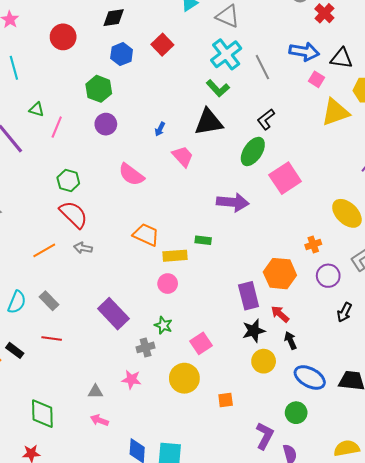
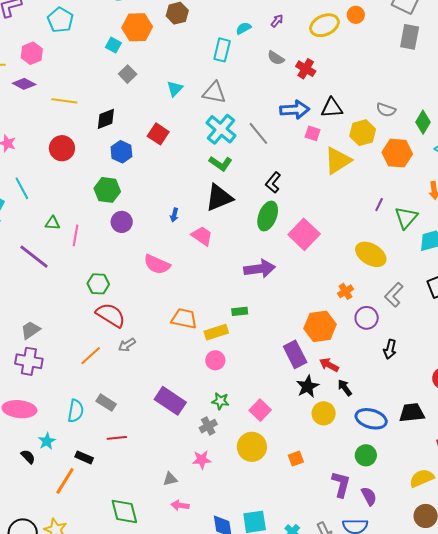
gray arrow: (83, 248) -> (127, 345), turned -30

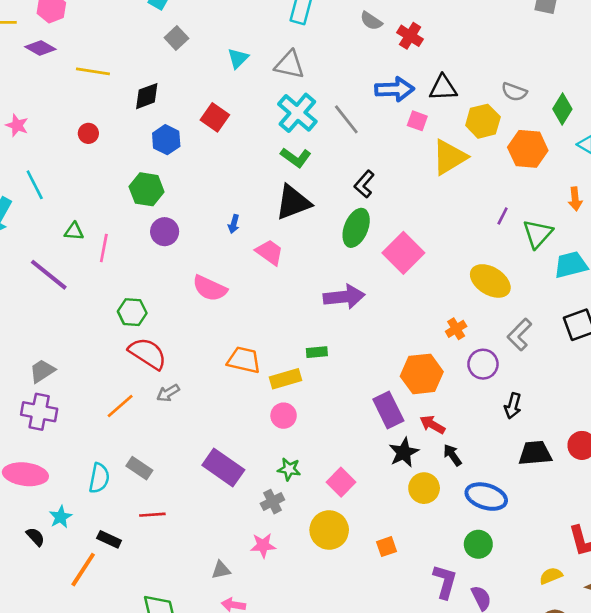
red circle: (62, 148) -> (88, 133), size x0.6
black trapezoid: (412, 413) -> (535, 453), moved
yellow semicircle: (422, 478) -> (551, 576), size x0.7

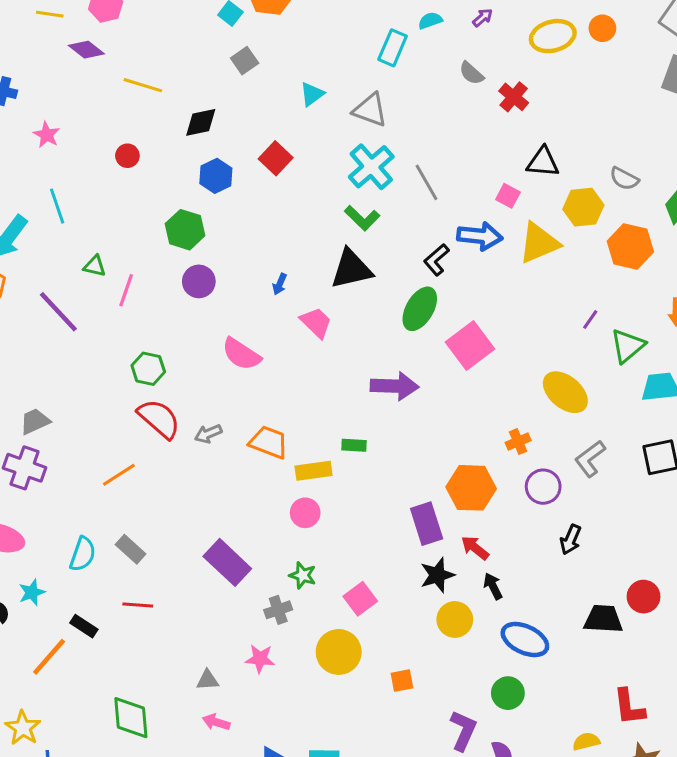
blue arrow: (395, 89) -> (480, 236), moved
gray arrow: (168, 393) -> (208, 434), moved
black trapezoid: (535, 453) -> (603, 619), moved

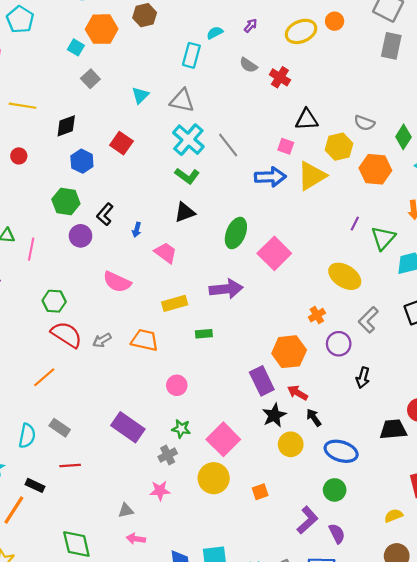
black L-shape: (436, 260) -> (105, 214), moved
black triangle: (351, 269) -> (185, 212), size x0.7
yellow rectangle: (314, 471) -> (175, 303), moved
pink square: (360, 599) -> (223, 439), size x1.4
purple L-shape: (463, 730) -> (307, 520), turned 32

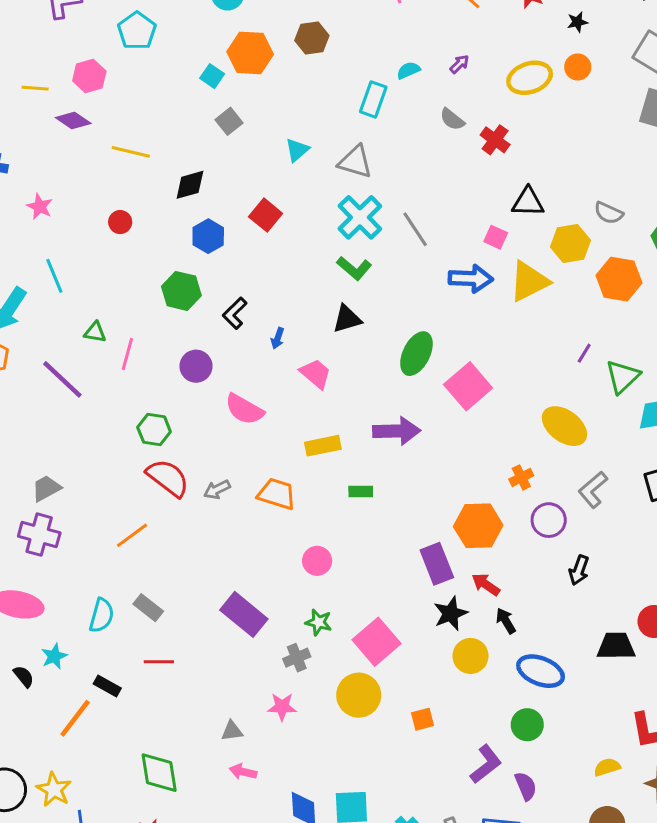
purple circle: (81, 236) -> (196, 366), moved

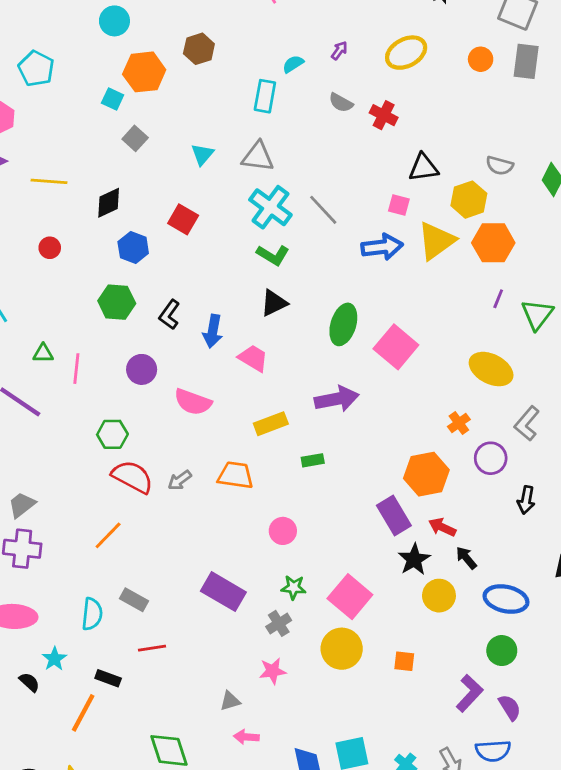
orange circle: (578, 67) -> (481, 59), moved
orange hexagon: (619, 279) -> (493, 243), moved
blue arrow: (278, 338) -> (213, 331), size x1.6
orange square: (423, 719) -> (404, 661), turned 30

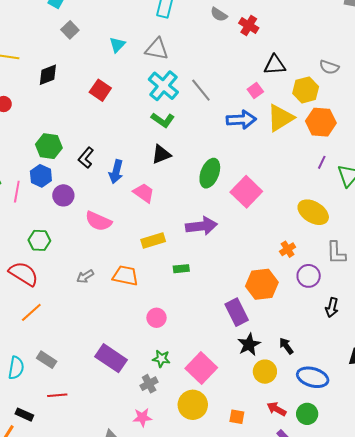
pink square: (399, 205) -> (255, 90), turned 35
blue hexagon: (133, 248) -> (41, 176), moved
gray L-shape: (527, 423) -> (336, 253), turned -45
red semicircle: (132, 477) -> (24, 274), moved
red arrow: (442, 527) -> (277, 409), moved

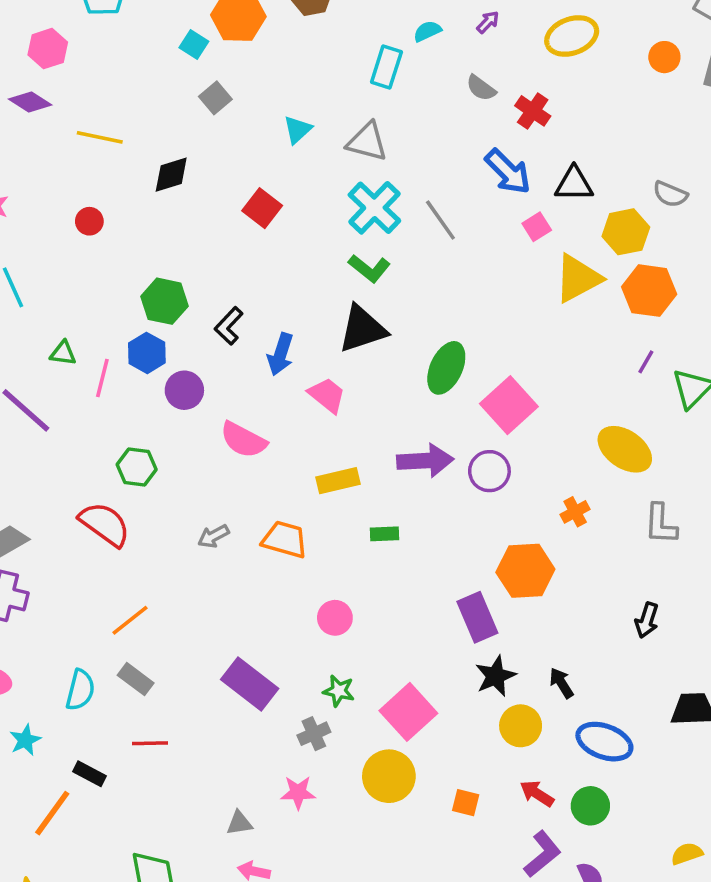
blue arrow: (241, 120) -> (508, 172), moved, turned 44
black triangle: (161, 154) -> (362, 329), size x1.4
purple circle: (309, 276) -> (489, 471), moved
orange line: (31, 312) -> (130, 620), moved

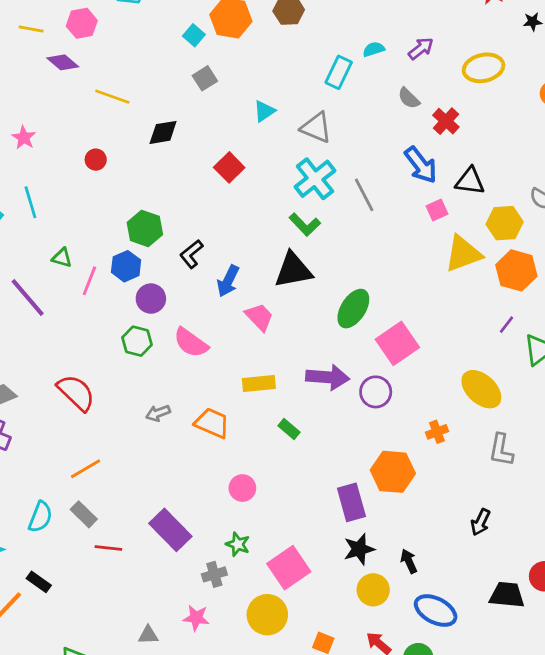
purple arrow: (488, 22) -> (421, 49), size x1.4
green hexagon: (137, 467) -> (137, 341), moved
green rectangle: (384, 534) -> (289, 429), turned 35
red line: (150, 743) -> (108, 548), moved

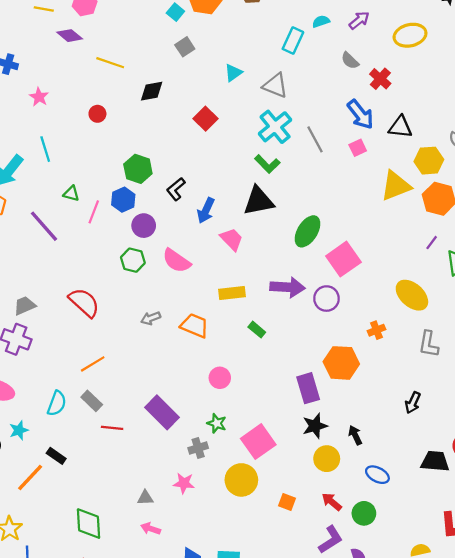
pink square: (437, 210) -> (358, 148), moved
blue ellipse: (436, 611) -> (377, 475), size x0.7

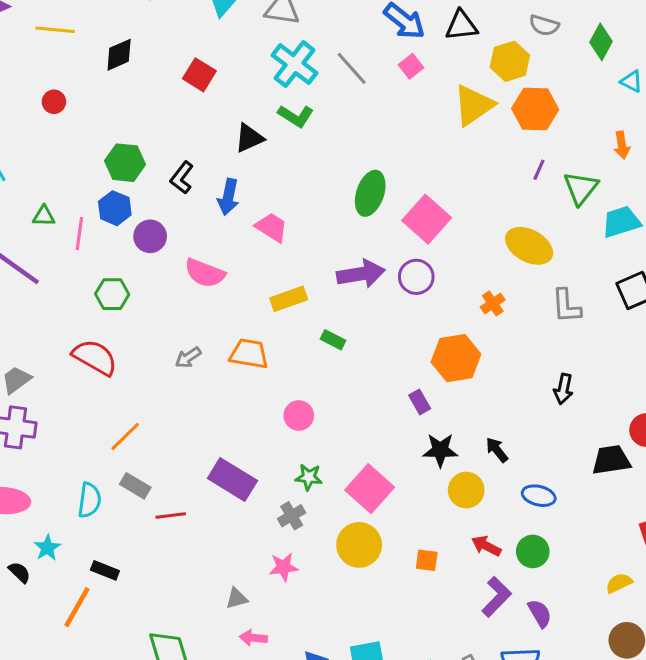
black triangle: (258, 201) -> (249, 138), moved, size x0.7
green hexagon: (133, 260) -> (112, 294), moved
purple rectangle: (308, 388) -> (420, 402), size x0.6
black star: (315, 426) -> (440, 450), turned 30

